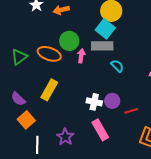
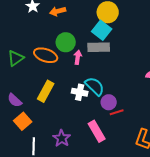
cyan semicircle: (117, 66) -> (95, 86), moved, size x1.5
white cross: (94, 102) -> (80, 92), moved
red line: (131, 111) -> (117, 112), moved

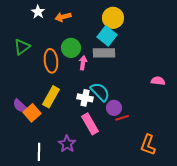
orange ellipse: (46, 55) -> (51, 61), turned 65
green triangle: (16, 58) -> (22, 47), moved
orange square: (23, 121) -> (32, 113), moved
pink rectangle: (97, 131) -> (90, 124), moved

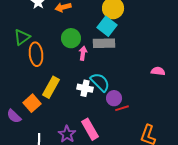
orange ellipse: (51, 61) -> (36, 54), moved
purple semicircle: (20, 106) -> (14, 116), moved
pink rectangle: (90, 124) -> (90, 129), moved

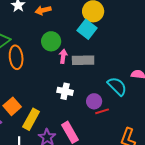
gray rectangle: (104, 43) -> (83, 60), moved
cyan semicircle: (100, 82) -> (117, 86), moved
yellow rectangle: (51, 87) -> (31, 119), moved

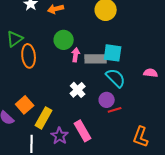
cyan square: (87, 29) -> (113, 53), moved, turned -30
cyan semicircle: (117, 86) -> (116, 78), moved
white cross: (65, 91) -> (78, 90), turned 35

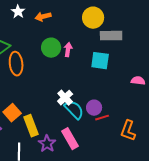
pink arrow: (76, 55) -> (68, 50), moved
gray rectangle: (96, 59) -> (111, 36), moved
cyan semicircle: (116, 78) -> (74, 110), moved
yellow rectangle: (44, 118) -> (31, 126), turned -50
orange L-shape: (141, 137) -> (128, 131), moved

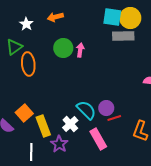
white star: (18, 12) -> (26, 24), moved
yellow circle: (93, 18) -> (130, 18), moved
cyan square: (100, 61) -> (112, 17), moved
white cross: (65, 98) -> (70, 124), moved
pink rectangle: (70, 139) -> (98, 139), moved

